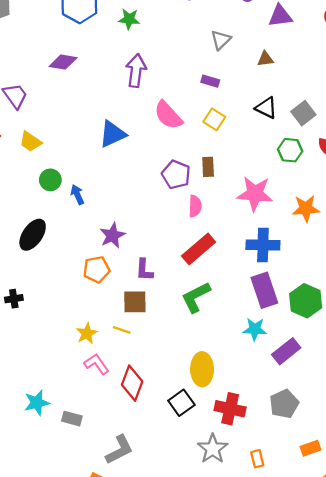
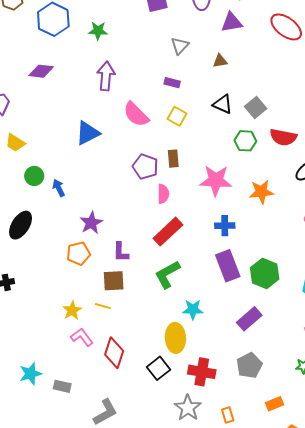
blue cross: (263, 245) -> (225, 226), size x0.7
cyan star: (255, 329) -> (193, 309), moved

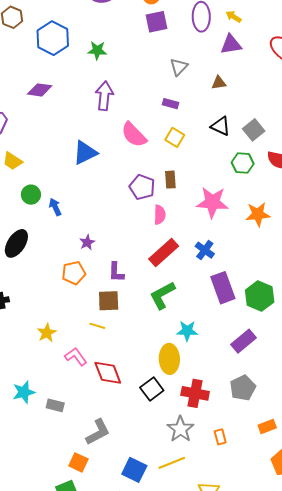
purple star: (91, 223) -> (87, 242), size x0.7
blue cross: (225, 226) -> (205, 250), moved, turned 36
yellow star: (72, 310) -> (47, 333), moved
red diamond: (114, 353) -> (108, 373), turned -40

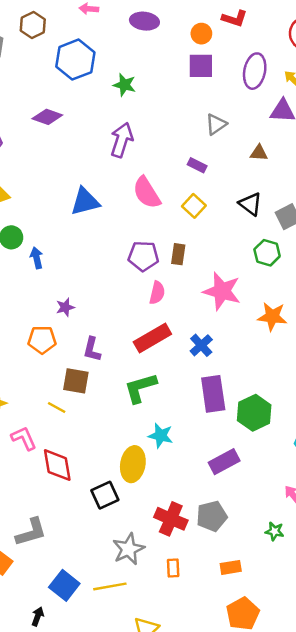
purple pentagon: (142, 187) -> (143, 256), turned -30
red cross: (195, 393) -> (171, 519), moved

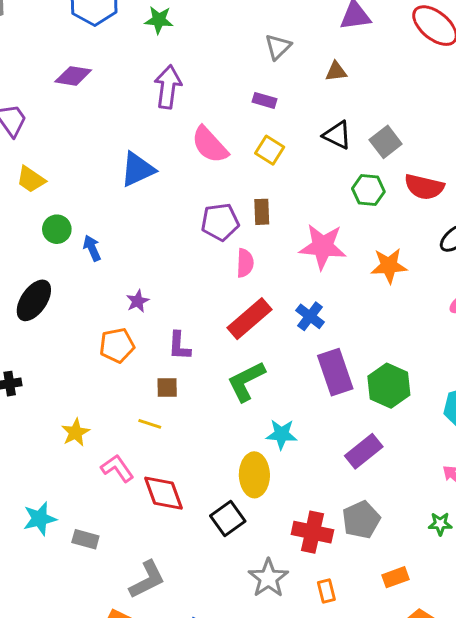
brown square: (76, 381) -> (167, 387), size x0.7

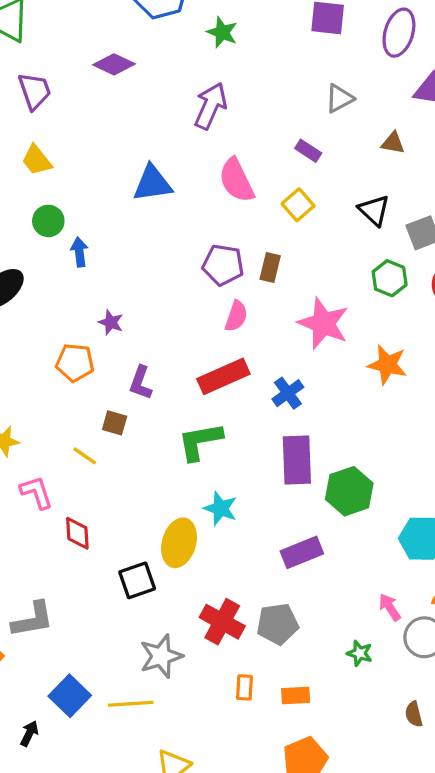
purple star: (138, 301) -> (111, 322), turned 30
red diamond: (164, 493) -> (77, 533), size x0.7
orange rectangle: (326, 591) -> (245, 687), moved

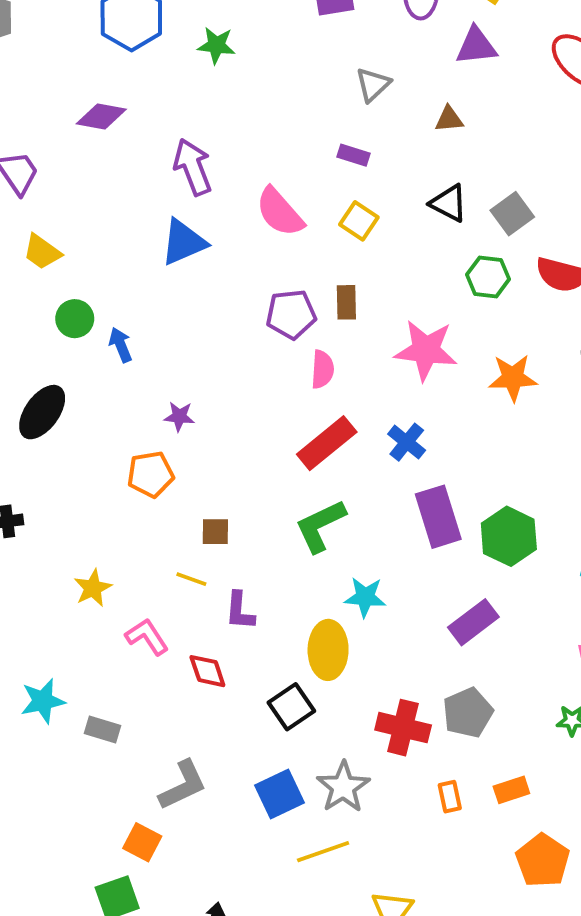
purple arrow: (211, 106) -> (193, 167), moved, turned -30
purple L-shape: (141, 383) -> (240, 611), moved
blue square: (70, 696) -> (280, 794), moved, turned 36

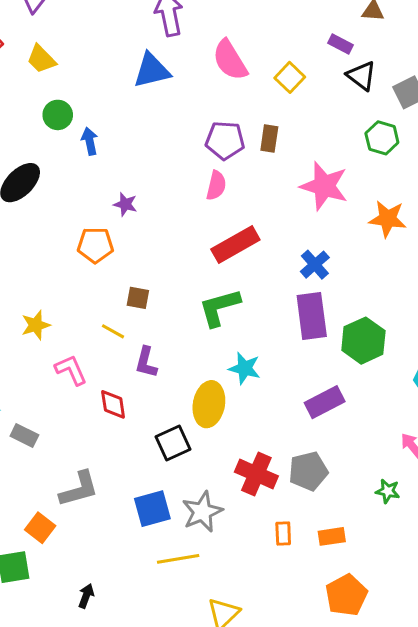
purple rectangle: (353, 155) -> (340, 44), moved
pink semicircle: (322, 369) -> (216, 185), moved
blue cross: (407, 442) -> (315, 265), moved

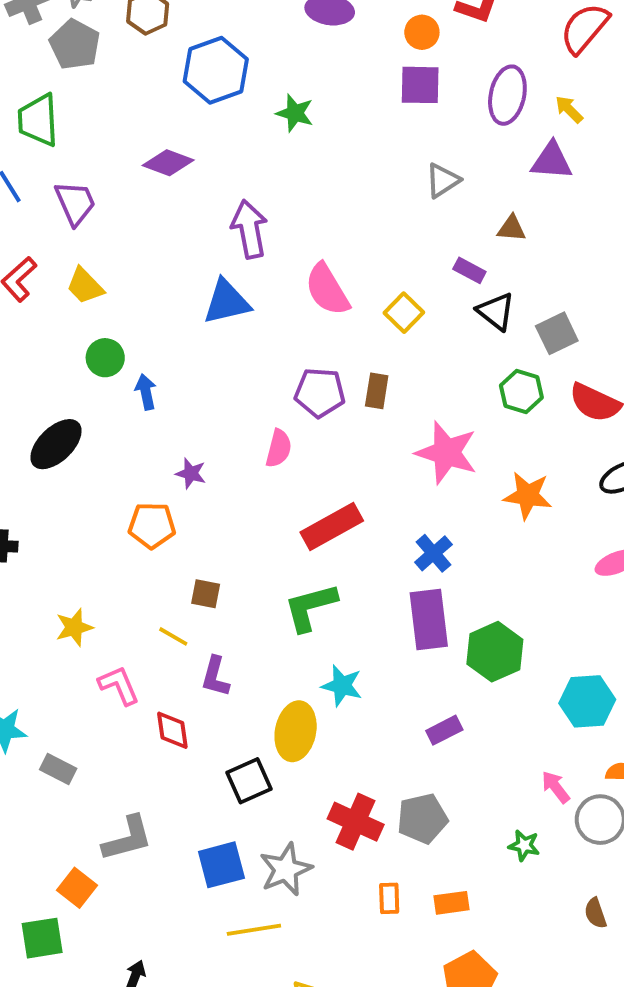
pink semicircle: (216, 185) -> (279, 448), moved
purple rectangle: (325, 402) -> (444, 730), size x0.7

